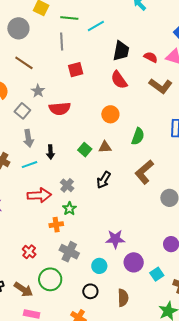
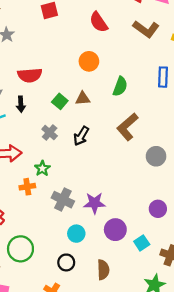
red semicircle: (60, 109) -> (30, 75), moved
gray cross: (67, 185) -> (50, 132), moved
gray cross: (69, 252) -> (63, 200), moved

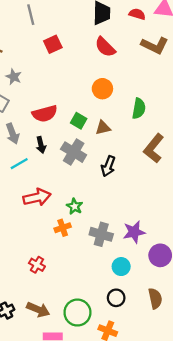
green square: (60, 101) -> (79, 121), moved
gray cross: (50, 132) -> (74, 152), moved, size x1.5
green circle: (20, 249) -> (77, 313), moved

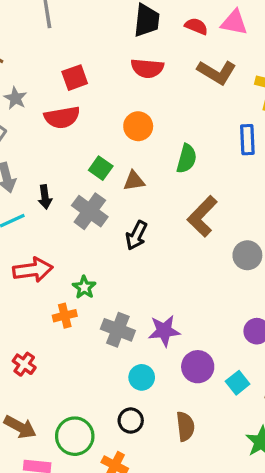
red square: (53, 44) -> (75, 78), moved
red semicircle: (105, 47) -> (147, 68), turned -45
red semicircle: (45, 114) -> (62, 117), moved

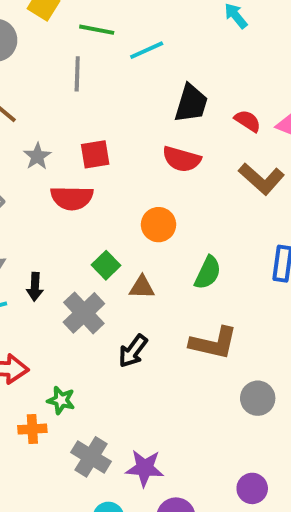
gray star: (15, 98) -> (37, 156), moved
brown L-shape: (202, 216) -> (214, 343), turned -132
green star: (84, 287) -> (61, 400), turned -30

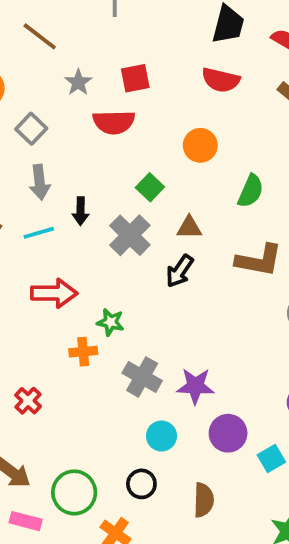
brown triangle: (142, 287) -> (189, 228), moved

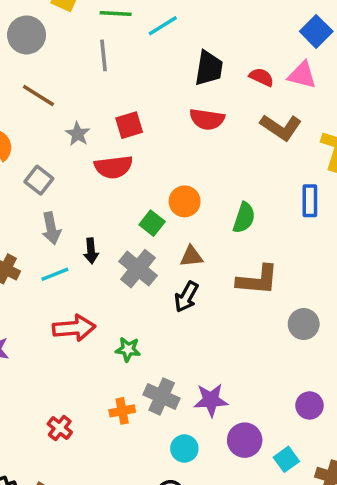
orange circle: (200, 145) -> (185, 201), moved
orange cross: (83, 352) -> (122, 411), moved

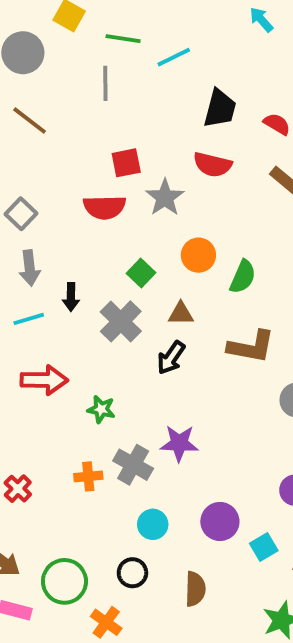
gray star: (78, 134) -> (165, 198), moved, size x1.4
orange circle: (185, 201) -> (198, 255), moved
purple star: (211, 400) -> (179, 443), moved

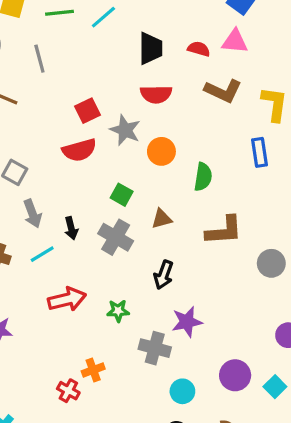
gray line: (105, 83) -> (39, 59), moved
orange circle: (198, 255) -> (161, 151), moved
black arrow: (171, 358) -> (164, 275), moved
orange cross: (88, 476) -> (93, 370), moved

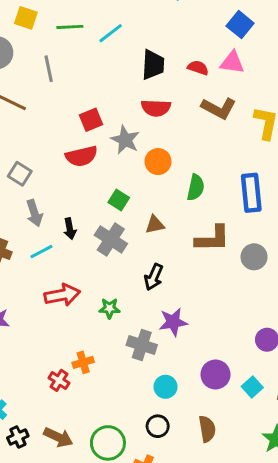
blue rectangle: (259, 152) -> (251, 193), moved, size x1.4
gray circle: (271, 263) -> (254, 257), moved

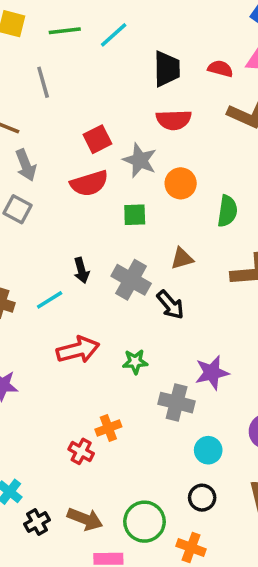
green square: (119, 200) -> (135, 215), moved, turned -30
gray arrow: (34, 213) -> (26, 165), moved
black arrow: (154, 277) -> (170, 305), moved, turned -60

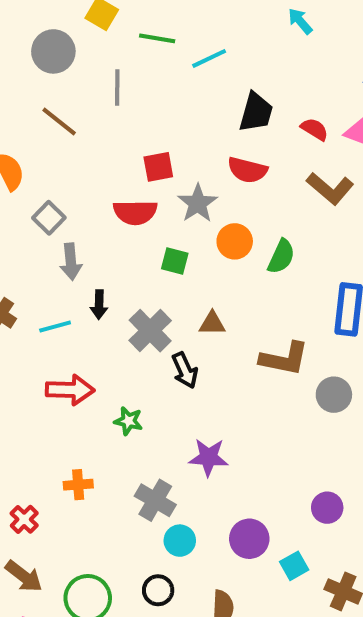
gray arrow: (26, 165) -> (71, 262), moved
green semicircle: (227, 211) -> (281, 256), moved
gray cross: (177, 403) -> (155, 500), moved
red cross: (81, 451) -> (24, 519), moved

